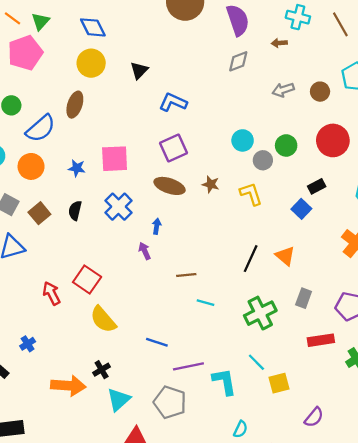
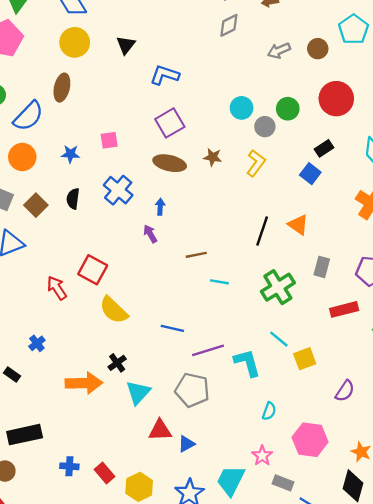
pink square: (115, 159) -> (109, 140), size x0.6
yellow L-shape: (251, 194) -> (256, 163), turned 60

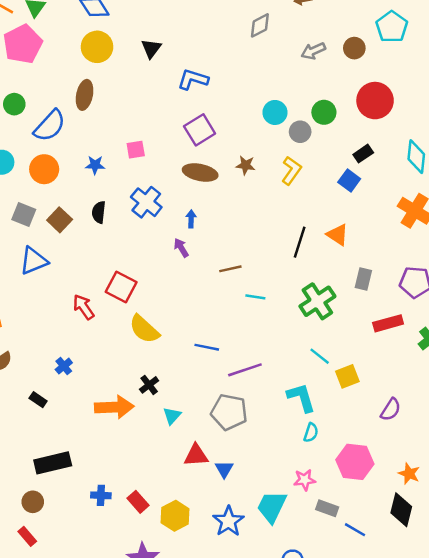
cyan L-shape: (247, 363) -> (301, 398), moved
cyan triangle: (138, 392) -> (172, 416), size x0.7
blue triangle: (186, 444) -> (224, 469), turned -30
pink star: (262, 456) -> (305, 480), turned 30

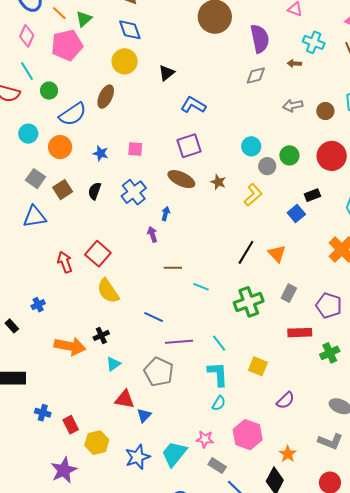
brown line: (230, 269) -> (173, 268), moved
cyan line: (320, 356) -> (219, 343), moved
yellow square: (347, 376) -> (258, 366), turned 30

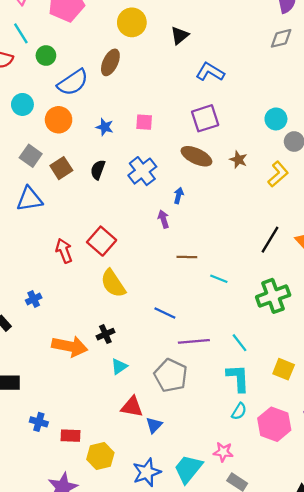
red rectangle: (71, 425) -> (71, 436), turned -60
pink hexagon: (248, 435) -> (274, 424), moved

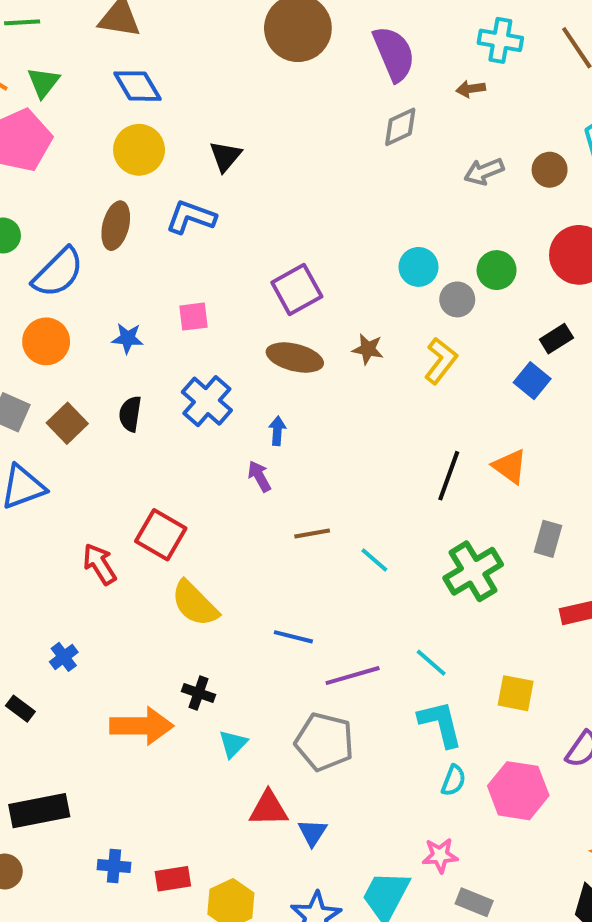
blue L-shape: (210, 72) -> (191, 217), moved
cyan line: (219, 279) -> (374, 560), turned 30
black cross: (105, 334) -> (199, 693), turned -36

